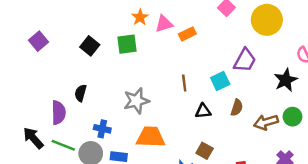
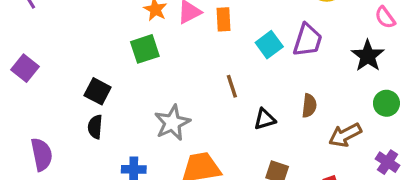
orange rectangle: (187, 34) -> (224, 19), turned -56
black square: (90, 46) -> (98, 91), moved
cyan square: (220, 81) -> (269, 45), moved
purple semicircle: (58, 113) -> (42, 154), moved
brown arrow: (266, 122) -> (345, 135), moved

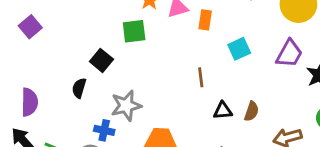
purple trapezoid: (308, 40) -> (289, 54), moved
black square: (98, 91) -> (101, 60), moved
brown semicircle: (309, 106) -> (252, 111), moved
gray star: (172, 123) -> (126, 106), moved

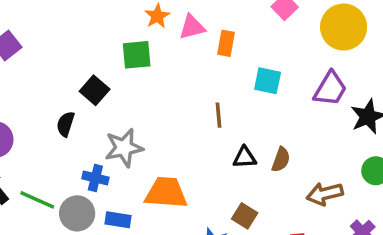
cyan square: (239, 49) -> (268, 81), turned 35

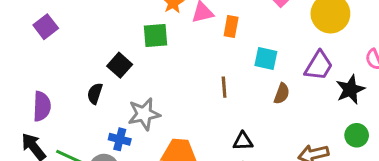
black triangle: (245, 158) -> (243, 141), moved
brown semicircle: (281, 160) -> (282, 94), moved

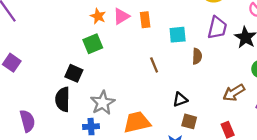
black semicircle: (95, 93) -> (63, 99), size x1.5

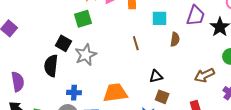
gray star: (103, 103) -> (86, 55), moved

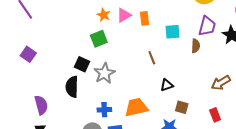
brown semicircle: (175, 39) -> (196, 46), moved
black triangle: (156, 76) -> (167, 85), moved
blue cross: (74, 93) -> (104, 110), moved

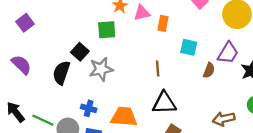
black triangle: (167, 85) -> (164, 103), size x1.6
purple semicircle: (41, 105) -> (21, 65), moved, turned -48

